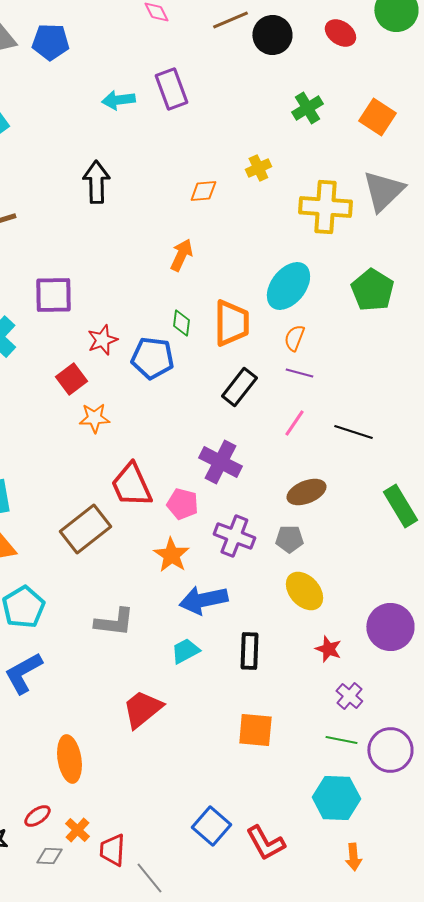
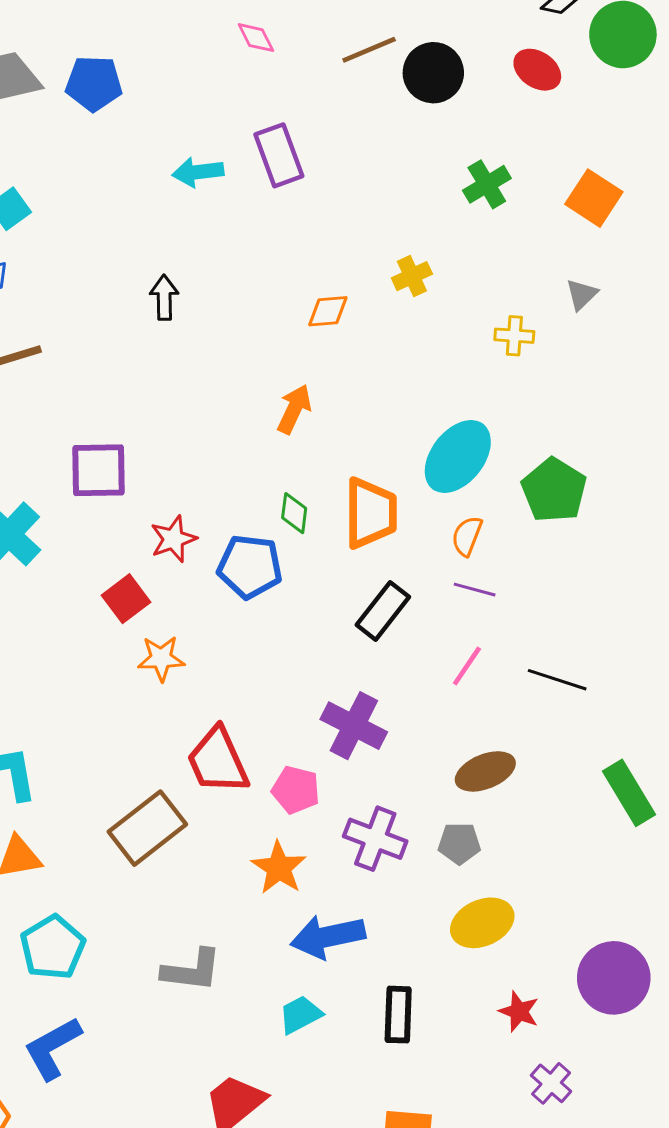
black arrow: (96, 182) -> (164, 297), size x0.7
gray triangle: (383, 191) -> (582, 294), moved, size x0.5
yellow cross: (325, 207) -> (514, 336), size x0.5
green pentagon: (372, 290) -> (554, 490), moved
yellow ellipse: (304, 591) -> (482, 923), turned -72

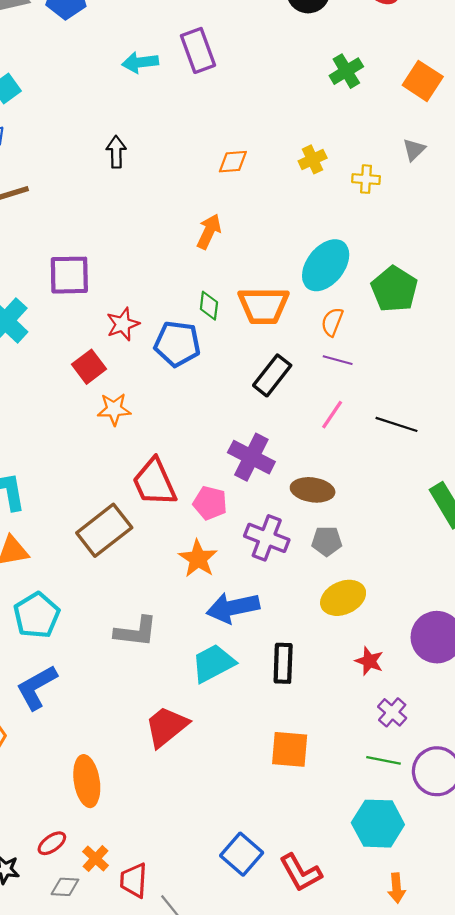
yellow cross: (412, 276) -> (313, 159), moved
orange trapezoid: (371, 513) -> (263, 306), turned 90
brown ellipse: (485, 771) -> (313, 490), moved, turned 30
cyan trapezoid: (300, 1015) -> (213, 663), size x1.4

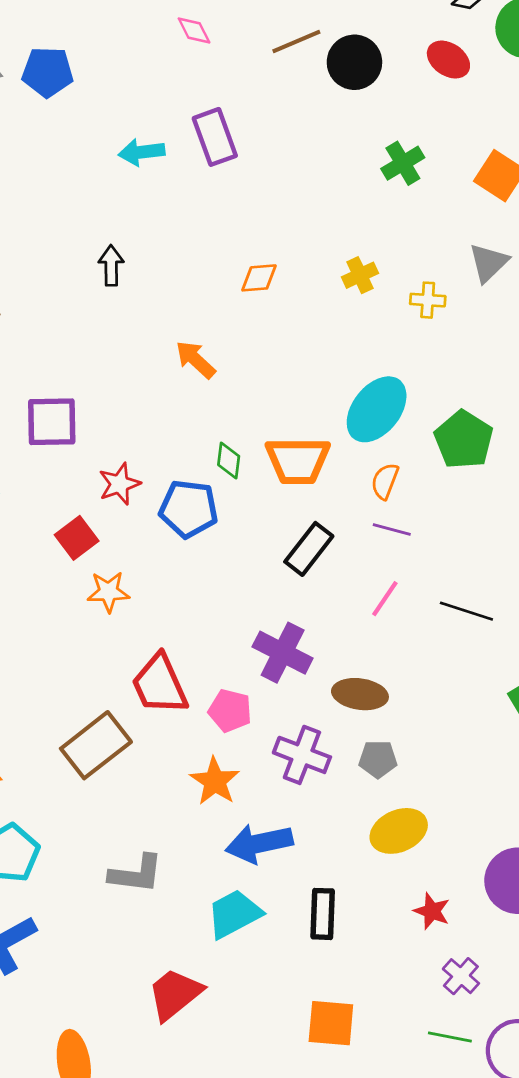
gray triangle: (414, 150) -> (489, 263), size x1.4
orange arrow: (209, 231) -> (195, 360), moved, turned -72

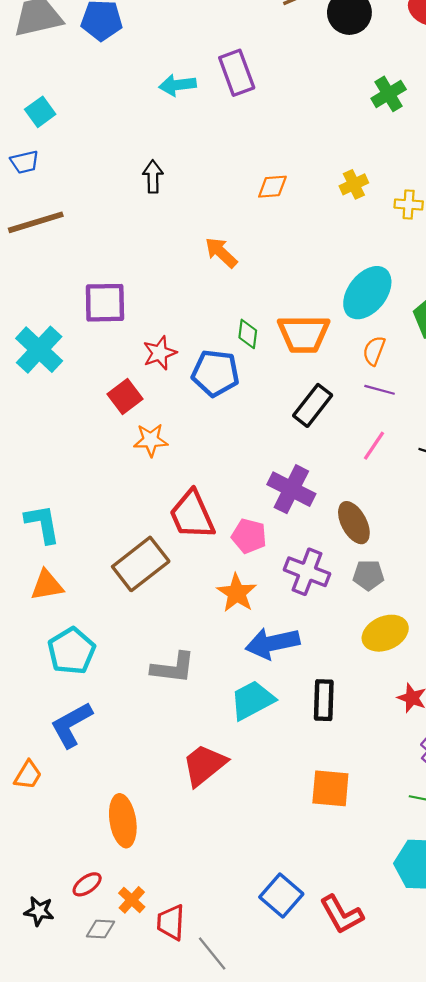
brown ellipse: (360, 694) -> (354, 523), turned 54

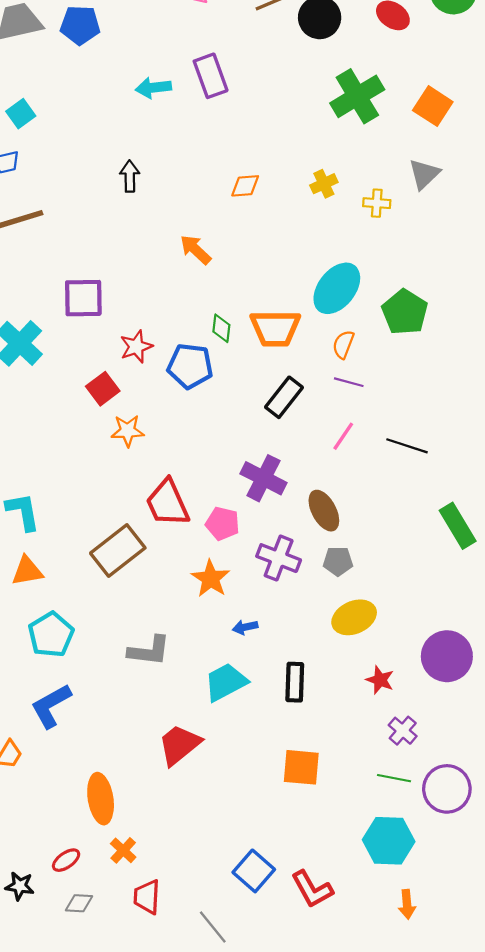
green cross: (389, 94) -> (357, 96), size x1.6
blue arrow: (272, 643) -> (245, 627), size x0.5
orange cross: (132, 900) -> (123, 850), moved
gray line: (212, 954) -> (213, 927), moved

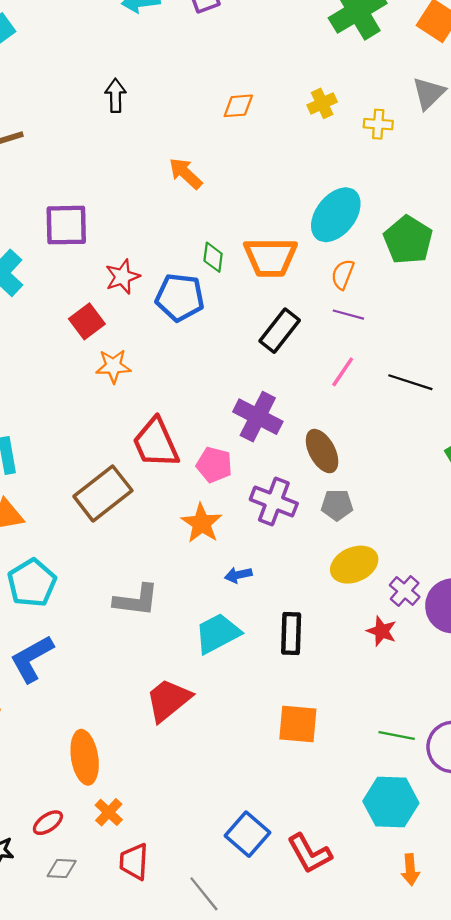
purple cross: (403, 731) -> (405, 591), moved

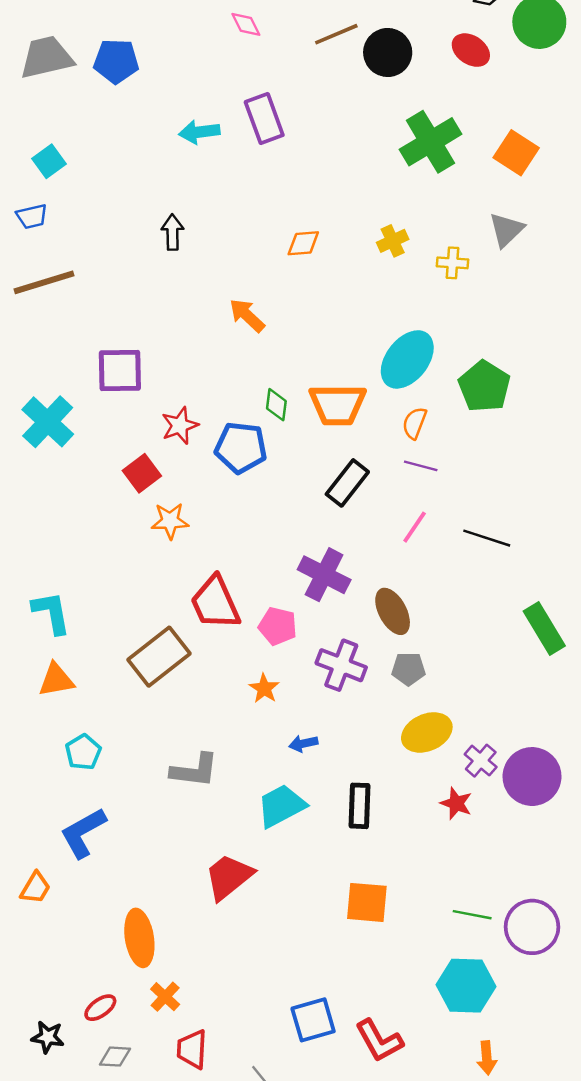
orange star: (202, 523) -> (264, 688), size x0.7
cyan pentagon: (32, 583) -> (83, 752), size x0.7
blue square: (247, 834) -> (313, 1020), turned 33

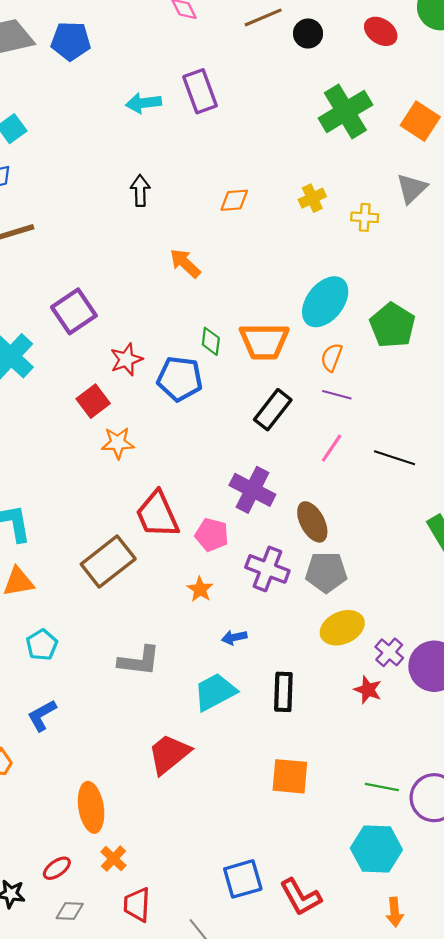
black circle: (388, 52) -> (308, 33), size x0.7
black arrow: (172, 232) -> (140, 191), moved
purple square: (120, 370) -> (74, 311), turned -33
gray pentagon: (408, 669) -> (326, 572), size x1.4
blue L-shape: (83, 833) -> (42, 715), size x0.7

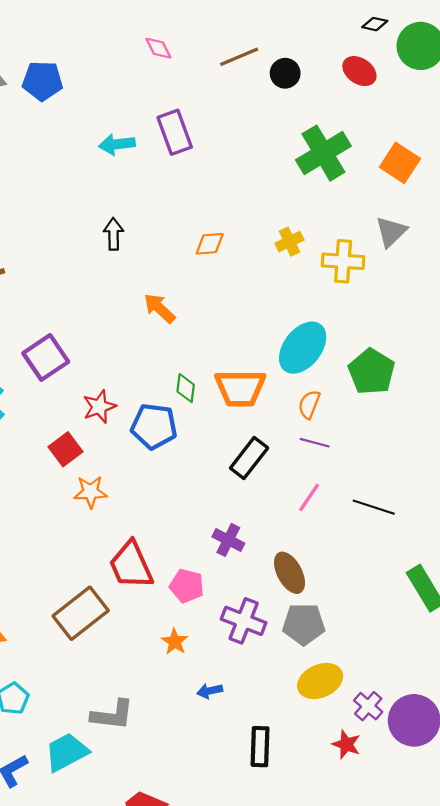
yellow cross: (365, 217) -> (343, 261), size x1.5
purple cross: (252, 490) -> (228, 540), size x0.7
cyan trapezoid: (215, 692) -> (67, 752), moved

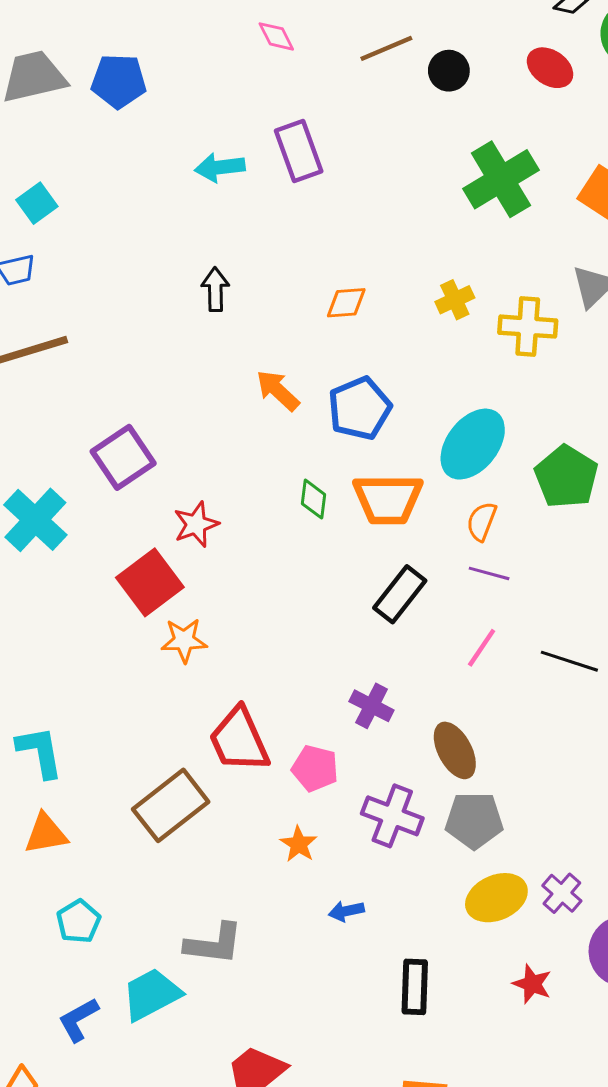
blue pentagon: (154, 426) -> (360, 408), moved, turned -30
red square: (65, 449) -> (150, 582), size x1.4
purple cross: (368, 706) -> (562, 893), moved

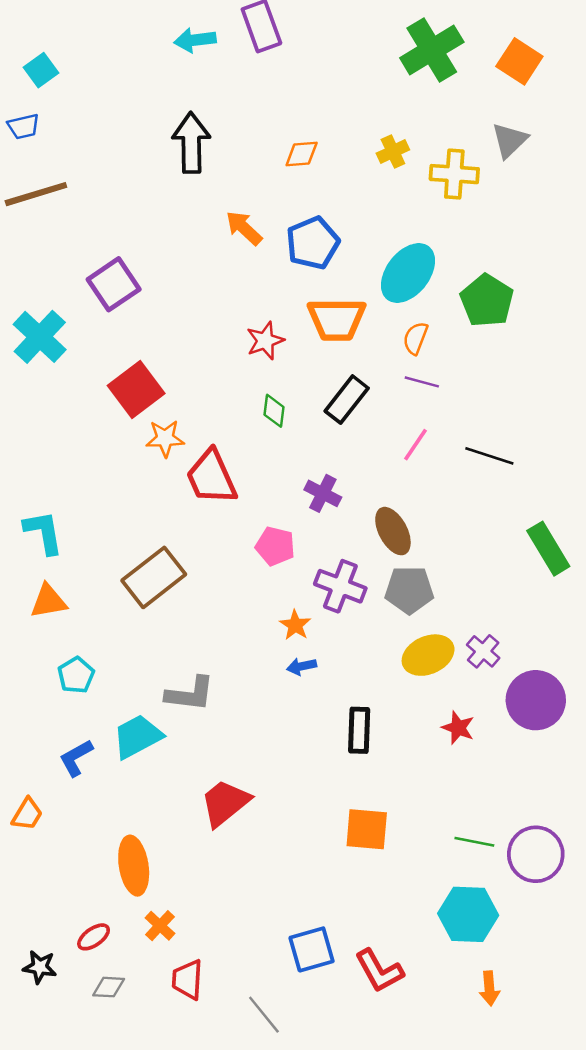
black arrow: (215, 289) -> (191, 143), size x1.6
green diamond: (314, 499) -> (274, 411), moved
red star: (196, 524) -> (265, 341), moved
red trapezoid: (239, 740) -> (211, 477), moved
orange star: (299, 844) -> (295, 625), moved

